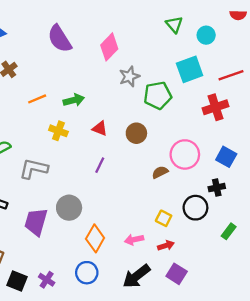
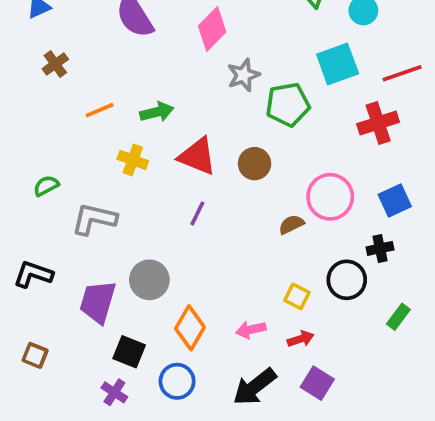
red triangle: (100, 128) -> (197, 156), size x1.6
blue square: (226, 157) -> (395, 201), turned 36
black square: (17, 281) -> (129, 352), moved

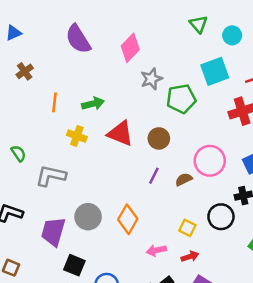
orange line: (100, 110) -> (54, 102), turned -60
green semicircle: (46, 186) -> (18, 153), turned 84
purple line: (197, 213) -> (154, 176), moved
orange diamond: (190, 328) -> (128, 219), moved

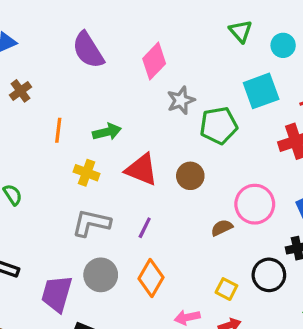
gray L-shape: (51, 176) -> (91, 223), moved
purple line: (154, 176) -> (145, 228), moved

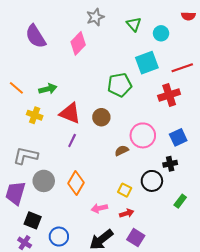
gray star: (181, 100) -> (95, 17), moved
orange line: (58, 130) -> (16, 88), turned -56
gray L-shape: (91, 223) -> (26, 156), moved
purple line: (145, 228) -> (72, 140), moved

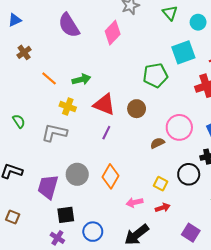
gray L-shape: (26, 156) -> (54, 133), moved
black square: (33, 220) -> (66, 215), turned -30
purple square: (136, 238) -> (191, 233), moved

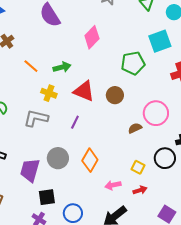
pink diamond: (113, 33) -> (92, 37), moved
purple line: (106, 133) -> (75, 122), moved

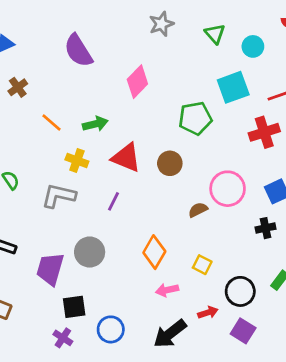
black circle: (165, 158) -> (240, 291), moved
orange diamond: (90, 160) -> (154, 252), moved
red arrow: (140, 190) -> (208, 313), moved

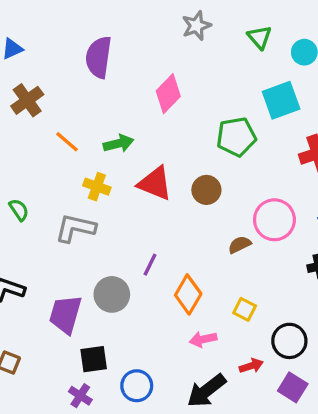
purple semicircle: (78, 51) -> (99, 57), turned 40
brown cross: (18, 87) -> (27, 100), size x1.4
purple line: (114, 201) -> (150, 265), moved

